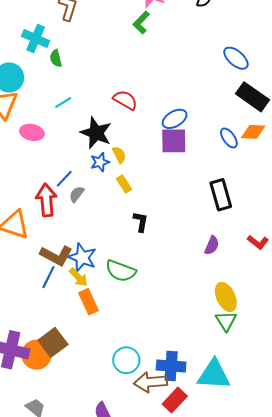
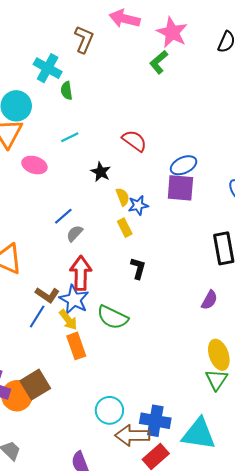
black star: (96, 133) -> (101, 172), size x0.6
blue star: (100, 162) -> (138, 205), moved
red arrow: (46, 200) -> (81, 273), moved
brown L-shape: (56, 255) -> (47, 295), size x0.7

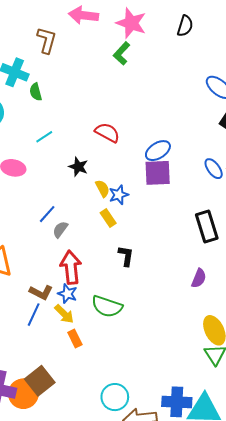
blue star: (74, 300) -> (67, 294), size x0.7
orange rectangle: (76, 346) -> (75, 339), size x0.7
blue cross: (155, 421) -> (177, 402), moved

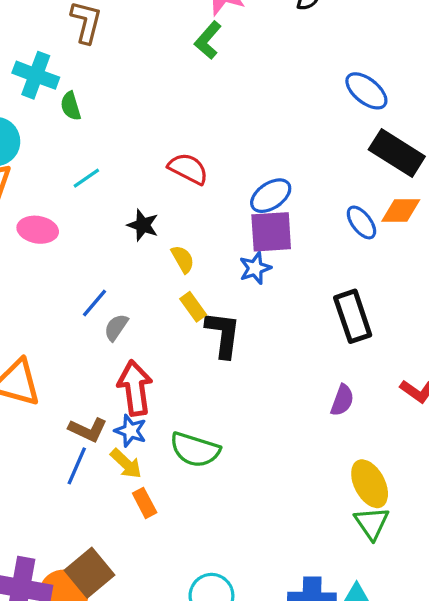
blue star: (119, 195) -> (255, 268), moved
black L-shape: (126, 256) -> (223, 334), moved, size x1.4

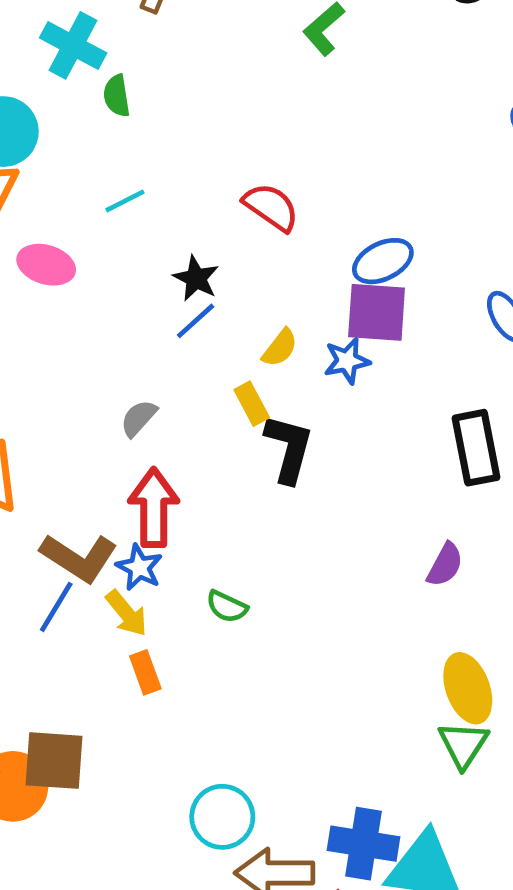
yellow semicircle: (183, 259) -> (280, 348), moved, turned 60
blue line: (94, 303) -> (196, 321), moved
brown L-shape: (88, 430) -> (79, 558), size x1.4
green semicircle: (195, 450) -> (227, 607), size x0.6
brown square: (90, 573) -> (54, 761), turned 36

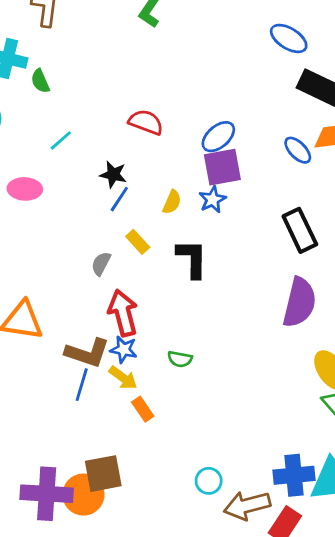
yellow rectangle: (252, 404) -> (138, 242), moved
purple semicircle: (445, 565) -> (299, 302), size x1.8
cyan circle: (222, 817) -> (209, 481), size x0.7

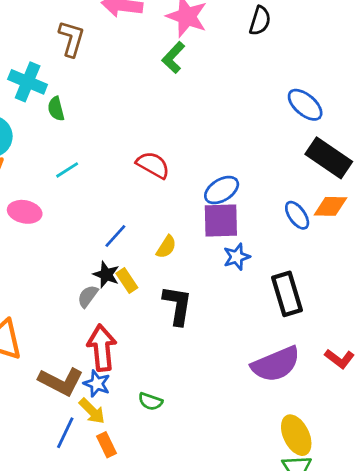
black star: (113, 174) -> (106, 275), moved
blue star: (213, 200) -> (237, 257), moved
purple semicircle: (299, 302) -> (276, 364), turned 45
blue line: (82, 385) -> (65, 433), moved

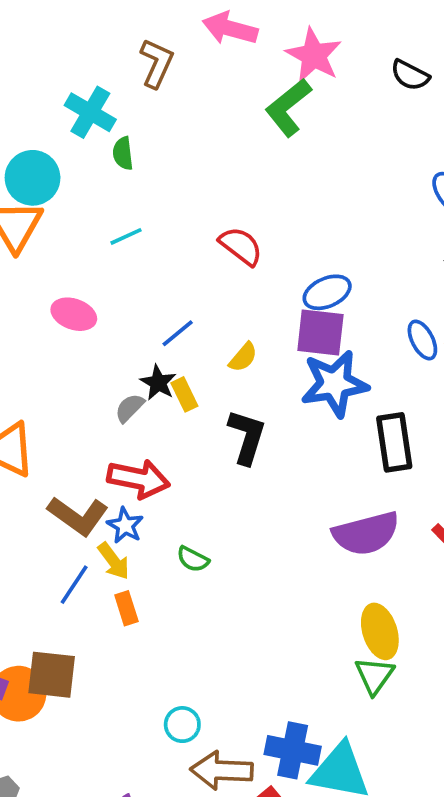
black semicircle: (260, 21) -> (410, 75), turned 92
green L-shape: (173, 58) -> (288, 107), size x1.4
pink ellipse: (25, 212) -> (74, 314), moved
blue star: (237, 257) -> (334, 384), size x1.8
red arrow: (102, 348) -> (139, 479), turned 99

